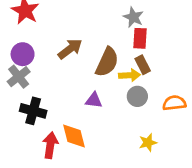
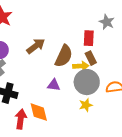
gray star: (133, 17) -> (107, 22), moved
gray circle: (137, 96) -> (87, 82), size x1.6
yellow star: (148, 143) -> (86, 105), moved

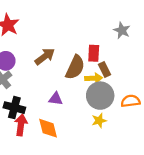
red rectangle: (89, 38) -> (94, 53), moved
purple triangle: (54, 85) -> (56, 99), moved
red arrow: (21, 119) -> (21, 125), moved

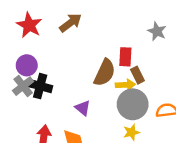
brown arrow: (45, 56) -> (71, 23), moved
purple triangle: (56, 99) -> (83, 108), turned 32
black cross: (14, 108) -> (40, 86), moved

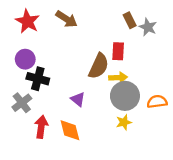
brown arrow: (71, 23) -> (66, 19), turned 70
brown rectangle: (137, 75) -> (130, 20), moved
gray cross: (23, 86) -> (22, 103), moved

